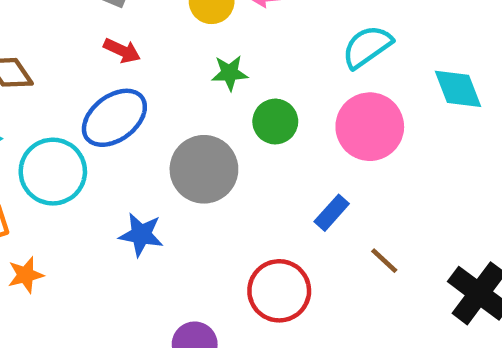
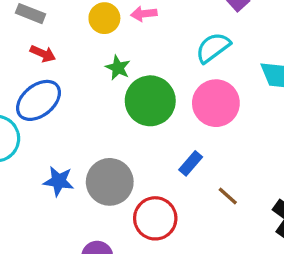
green star: (230, 73) -> (118, 68), turned 30
green circle: (275, 122) -> (150, 101), size x1.6
gray circle: (204, 169) -> (110, 182), moved

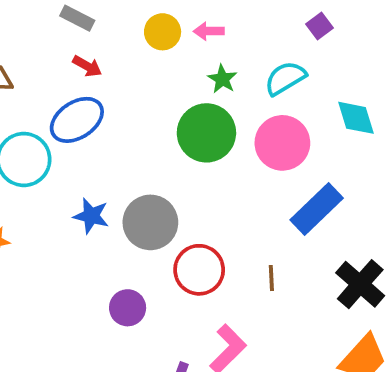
green star: (118, 68) -> (222, 79), moved
blue rectangle: (191, 163) -> (317, 209), moved, size x1.8
brown line: (228, 196) -> (271, 278), moved, turned 40

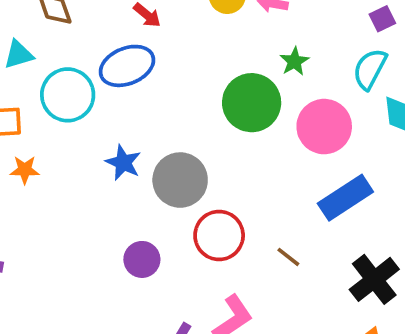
cyan semicircle: (285, 78) -> (370, 69), moved, turned -42
green star: (222, 79) -> (294, 61), moved
brown line: (271, 278) -> (288, 257), turned -60

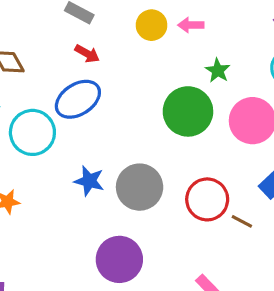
red circle: (219, 235) -> (207, 199), moved
brown line: (288, 257) -> (242, 221), moved
purple circle: (142, 259) -> (119, 259), size x1.5

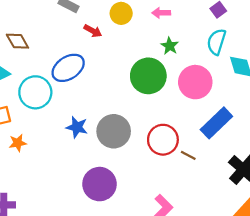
pink arrow: (191, 25) -> (161, 13), moved
red arrow: (87, 54) -> (93, 31), moved

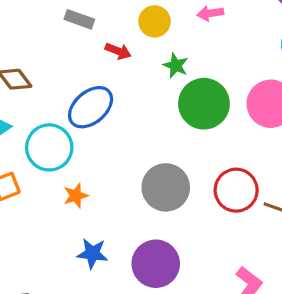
green star: (170, 46) -> (176, 66), moved
blue star: (77, 127) -> (92, 253), moved
orange star: (18, 143) -> (76, 196), moved

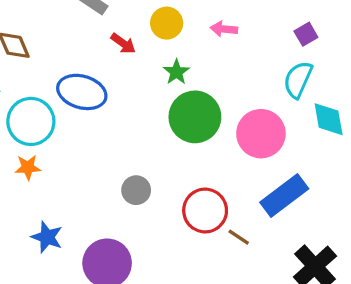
blue ellipse: (91, 107) -> (82, 92), turned 42
gray circle: (166, 187) -> (136, 190), size x0.6
orange star: (76, 196) -> (28, 167), moved

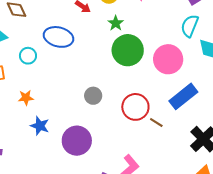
cyan circle: (31, 121) -> (28, 56), size x0.6
orange star: (28, 167) -> (26, 98), moved

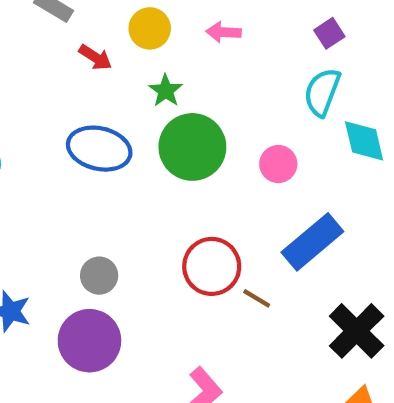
blue ellipse: (58, 37) -> (99, 149), moved
pink circle: (168, 59) -> (278, 164), size x0.6
gray circle: (93, 96) -> (99, 276), moved

